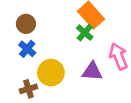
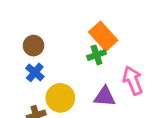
green cross: (85, 33) -> (97, 55), turned 30

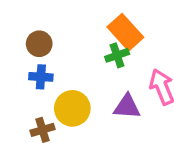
blue cross: (35, 72) -> (41, 77), turned -36

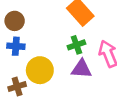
green cross: (117, 55) -> (76, 45), moved

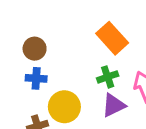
purple triangle: (82, 69) -> (114, 105), turned -30

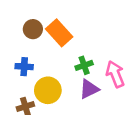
orange rectangle: (112, 38) -> (59, 33), moved
brown circle: (35, 49) -> (33, 29), moved

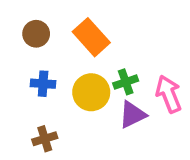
brown circle: (33, 29) -> (36, 34), moved
yellow circle: (48, 90) -> (91, 92), moved

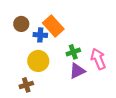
blue cross: (43, 84) -> (40, 35), moved
yellow circle: (91, 92) -> (38, 61), moved

